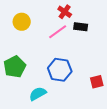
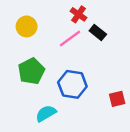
black rectangle: (81, 27) -> (98, 32), turned 32
green pentagon: (15, 67) -> (31, 71), moved

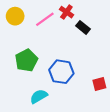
yellow circle: (27, 26) -> (15, 16), moved
pink line: (70, 39) -> (45, 19), moved

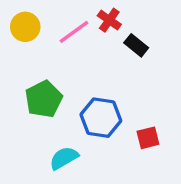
red square: (99, 84) -> (148, 138), moved

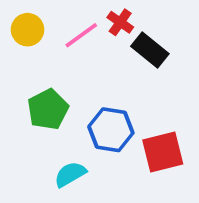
black rectangle: (136, 45) -> (150, 50), size x1.4
red square: (148, 138) -> (163, 152), size x1.6

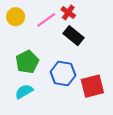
black rectangle: (150, 50) -> (74, 36), moved
cyan semicircle: (70, 174) -> (24, 91), moved

